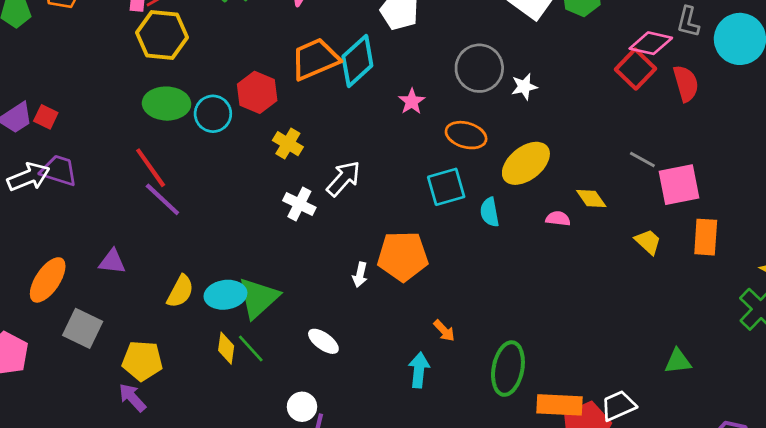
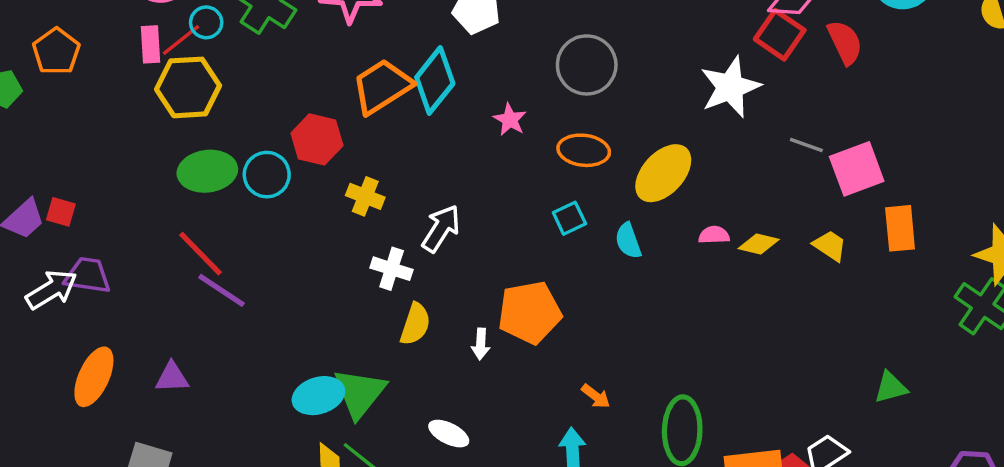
white star: (524, 87) -> (730, 87), moved, size x1.8
cyan square: (446, 187) -> (569, 218), size x0.7
yellow diamond: (591, 198) -> (759, 244), moved, turned -32
orange ellipse: (48, 280) -> (94, 377), moved
yellow semicircle: (180, 291) -> (415, 324), moved

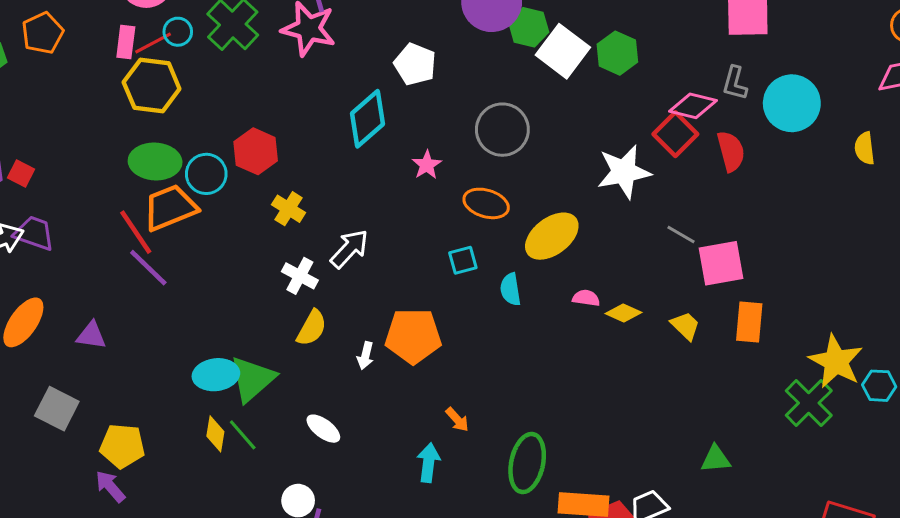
orange trapezoid: (382, 87) -> (170, 208), moved

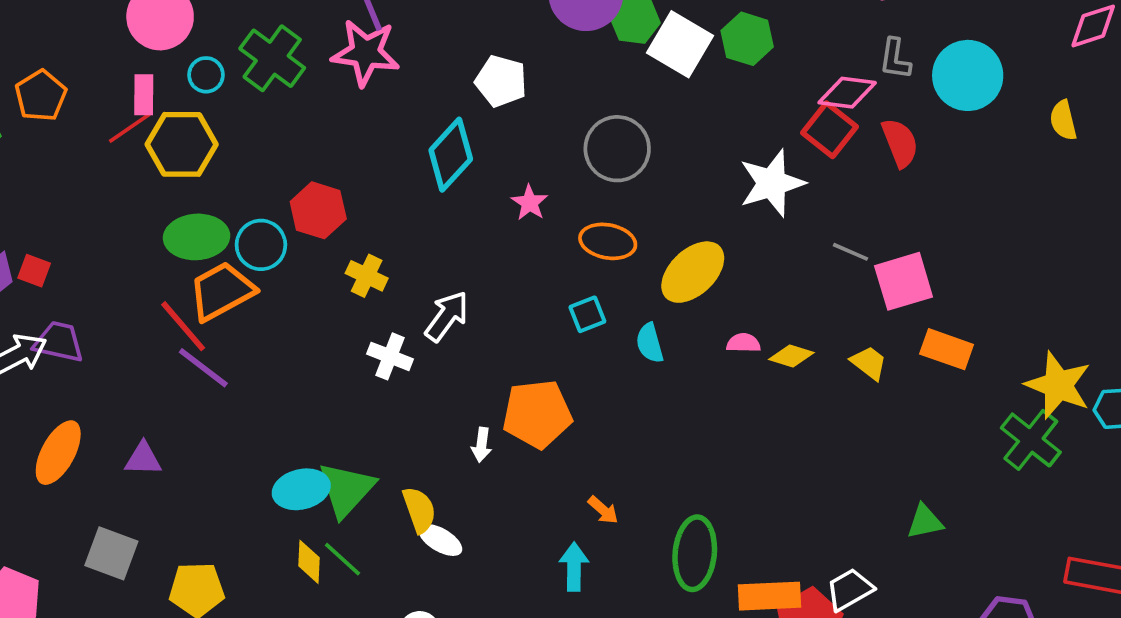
red line: (153, 43) -> (130, 128), moved
orange rectangle: (749, 322) -> (947, 349), turned -69
yellow semicircle: (312, 328) -> (419, 510), moved, turned -42

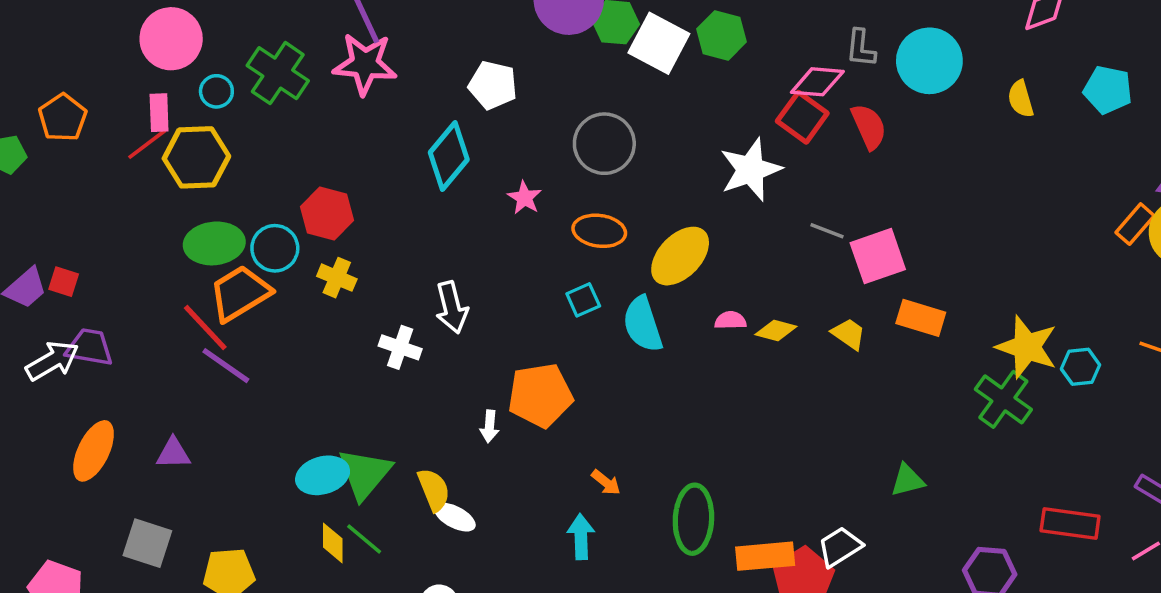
yellow cross: (367, 276) -> (337, 278), moved
white arrow: (447, 316) -> (452, 307), turned 132
cyan semicircle: (650, 343) -> (643, 324), size x1.5

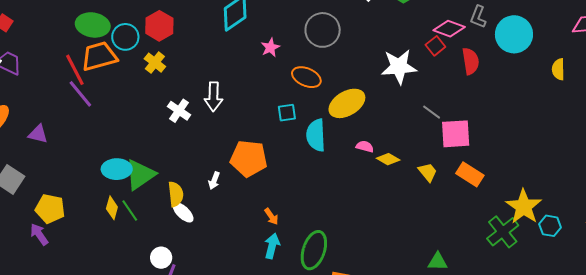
red square: (802, 117) -> (435, 46), size x0.7
white arrow: (489, 426) -> (214, 181), moved
cyan arrow: (581, 537) -> (272, 246), moved

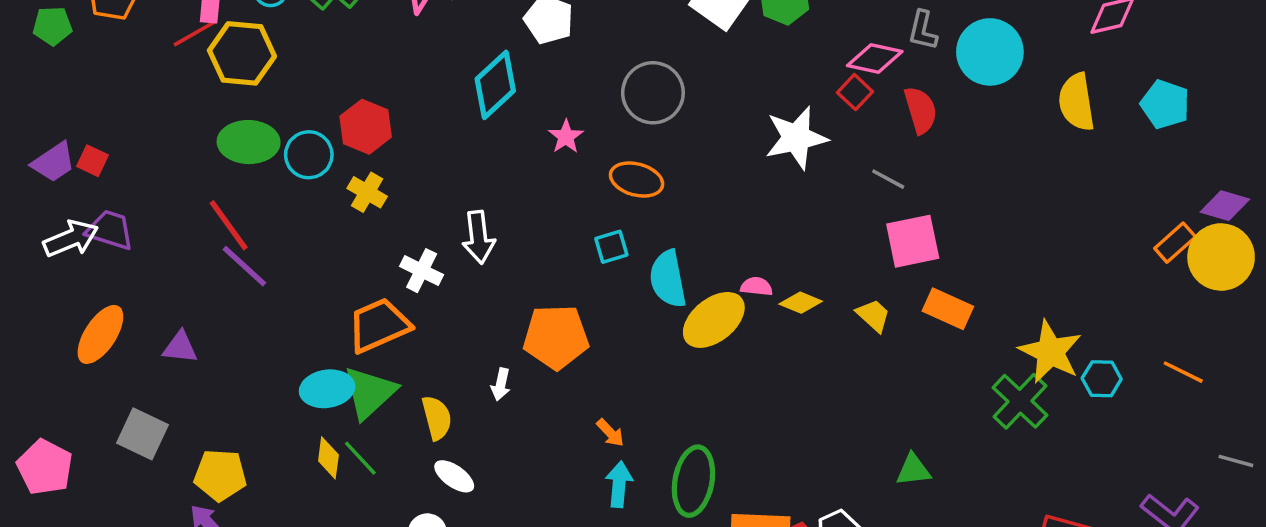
orange trapezoid: (99, 56) -> (379, 325), moved
yellow semicircle: (558, 69) -> (1077, 102), size x1.5
yellow ellipse: (347, 103) -> (714, 320), moved
gray line: (432, 112) -> (888, 179), moved
white ellipse: (183, 212) -> (454, 476), moved

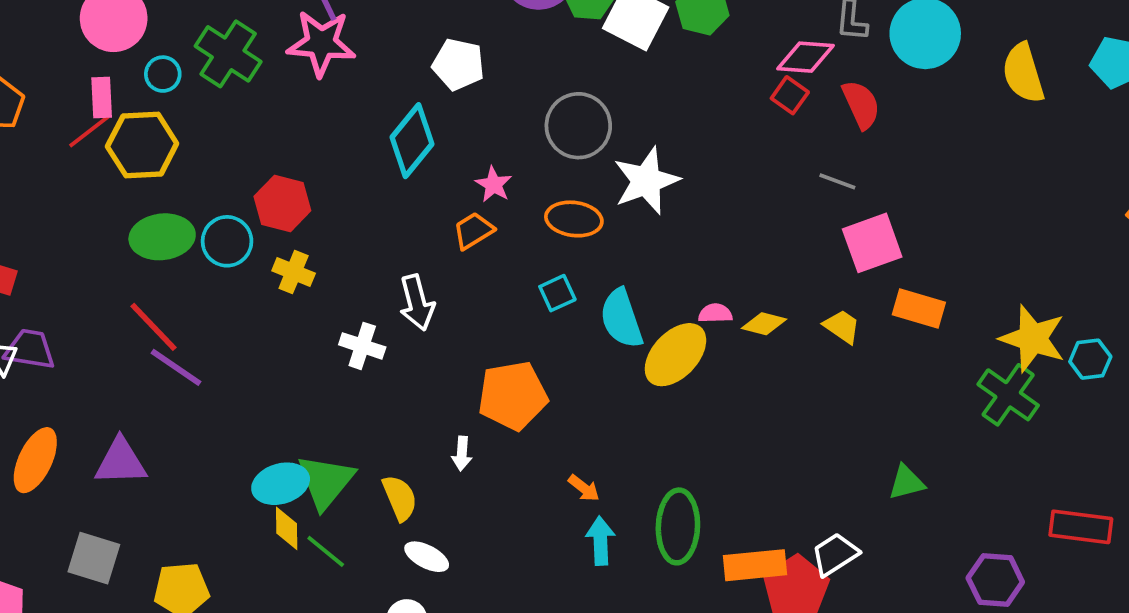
white star: (796, 138) -> (646, 181), moved
orange trapezoid: (379, 325) -> (473, 231), moved, size x0.6
purple triangle: (180, 347) -> (121, 462), size x1.4
yellow diamond: (328, 458) -> (287, 528), moved

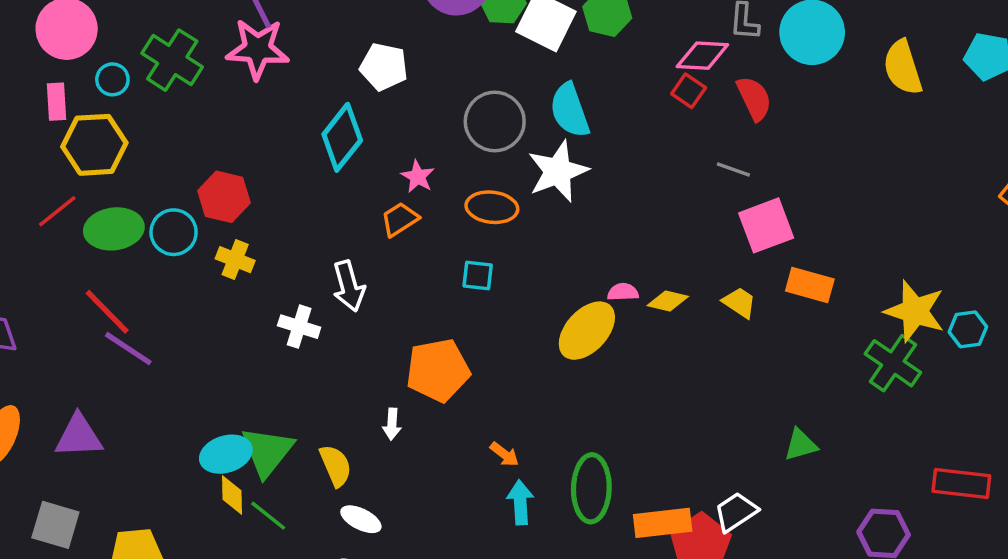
red line: (89, 131) -> (57, 211), moved
cyan square: (557, 293) -> (478, 275), turned 32
cyan semicircle: (621, 318) -> (570, 110), moved

